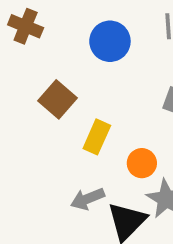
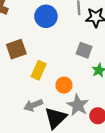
brown square: (57, 99) -> (16, 49), turned 30

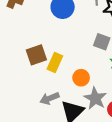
brown square: (16, 49) -> (36, 55), moved

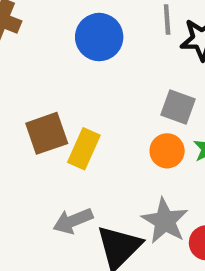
orange circle: (81, 78) -> (167, 151), moved

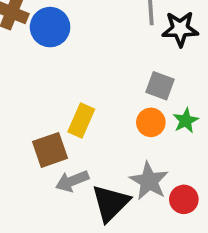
blue circle: (99, 37) -> (50, 27), moved
brown square: (47, 133) -> (50, 150), moved

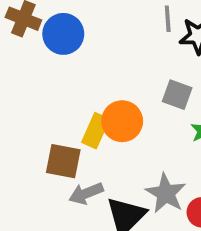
orange circle: (151, 122) -> (122, 121), moved, size x1.4
brown square: (50, 150) -> (63, 161), turned 30

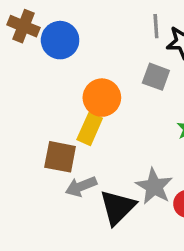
gray square: (177, 95) -> (156, 77), moved
orange circle: (122, 121) -> (102, 98), moved

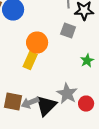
brown square: (60, 157) -> (13, 102), moved
gray arrow: (81, 186) -> (30, 103), moved

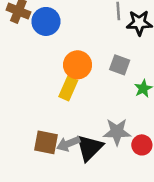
gray square: (68, 31) -> (120, 65), moved
gray star: (67, 94) -> (117, 132), turned -30

